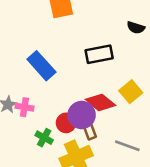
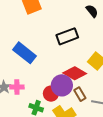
black semicircle: (136, 28) -> (92, 11), turned -136
brown rectangle: (89, 131) -> (80, 94), moved

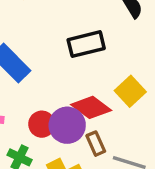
red circle: (51, 94) -> (42, 124), moved

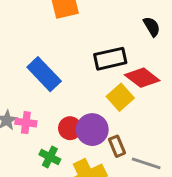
yellow square: (130, 91) -> (120, 97), moved
red diamond: (91, 107) -> (142, 78), moved

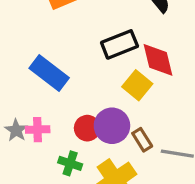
red diamond: (142, 78) -> (158, 60), turned 48

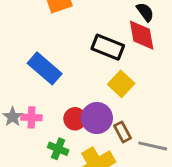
black rectangle: (119, 44) -> (108, 47), turned 40
red diamond: (158, 60) -> (142, 35), moved

